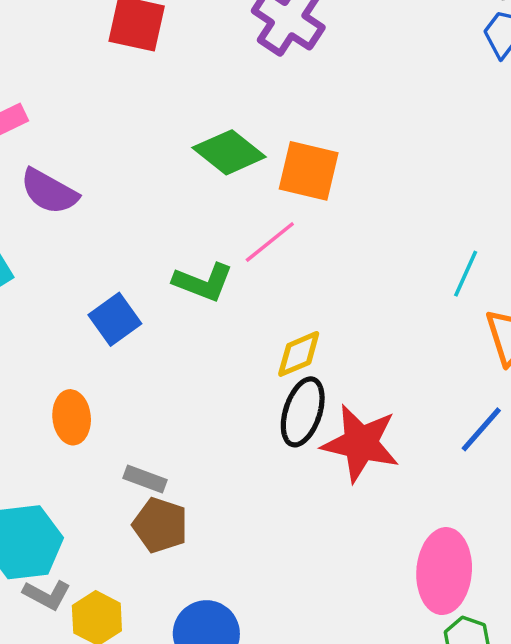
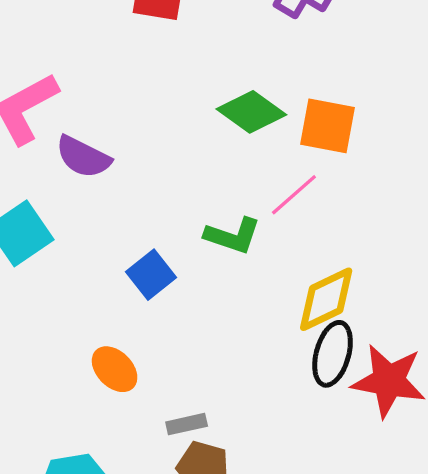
yellow diamond: (299, 354) -> (326, 299), size x1.4
orange ellipse: (72, 417) -> (115, 369), turned -36
gray rectangle: (145, 479) -> (187, 424), turned -30

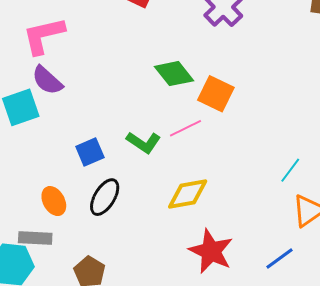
purple semicircle: (83, 157) -> (47, 80), moved
black ellipse: (333, 354) -> (105, 197), moved
gray rectangle: (187, 424) -> (35, 238), moved, size x1.4

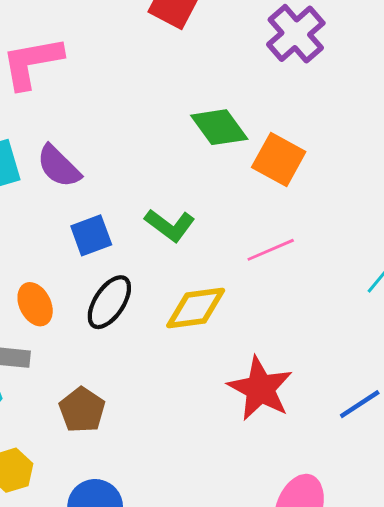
purple semicircle: (47, 80) -> (59, 166), moved
pink line: (185, 128) -> (271, 250), moved
yellow diamond: (188, 194) -> (196, 308), moved

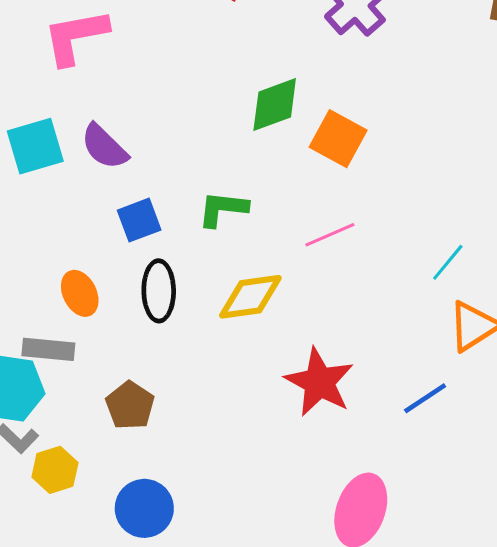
green diamond: (219, 127) -> (275, 104), turned -74
green L-shape: (170, 225) -> (223, 209), turned 150
black ellipse: (109, 302) -> (159, 291), turned -34

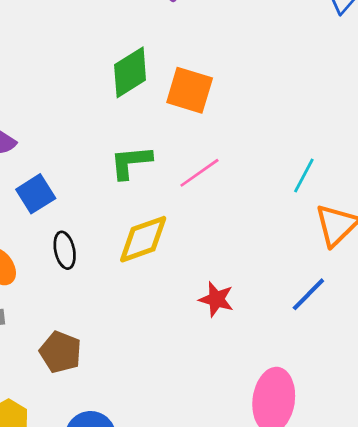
green L-shape: (223, 209) -> (131, 162), moved
black ellipse: (159, 291) -> (65, 250), size x0.7
red star: (319, 382) -> (216, 299), size x0.6

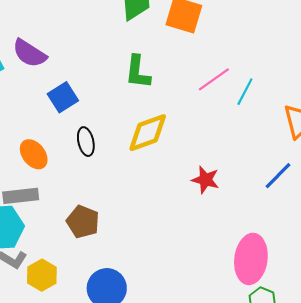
green L-shape: (131, 162) -> (138, 72), turned -78
pink line: (199, 173) -> (214, 79), moved
cyan line: (304, 175) -> (245, 92), moved

